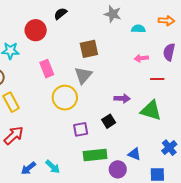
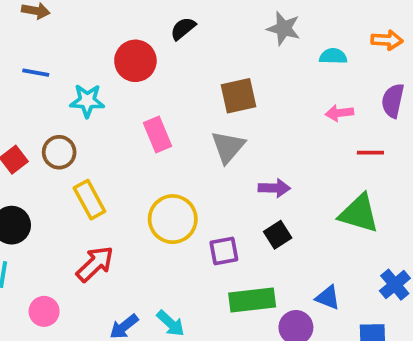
yellow circle: (65, 98) -> (173, 219), moved
purple arrow: (122, 98) -> (274, 188), moved

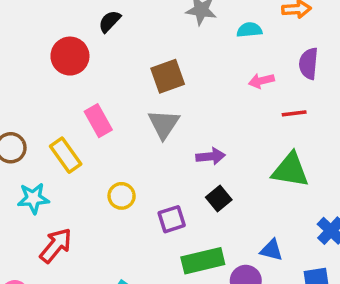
cyan star: (87, 101) -> (33, 198), moved
yellow rectangle: (89, 200) -> (66, 155), moved
yellow circle: (173, 219) -> (122, 196), size x0.6

